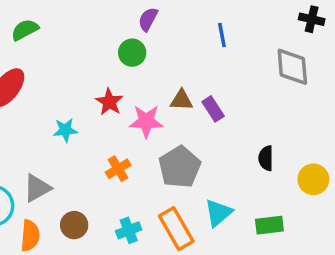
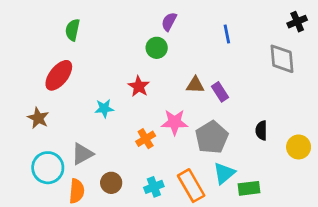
black cross: (312, 19) -> (297, 22), turned -36
green semicircle: (25, 30) -> (73, 30), turned -50
pink star: (146, 121) -> (175, 122), moved
gray pentagon: (180, 167) -> (212, 137), moved
green rectangle: (269, 225) -> (249, 188), moved

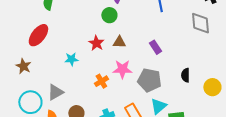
brown triangle: (195, 85) -> (119, 42), moved
gray pentagon: (212, 137) -> (149, 80), turned -30

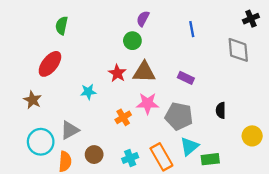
brown triangle: (119, 42) -> (144, 72), size x1.5
purple rectangle: (155, 47) -> (186, 78), turned -32
yellow circle: (212, 87) -> (252, 136), moved

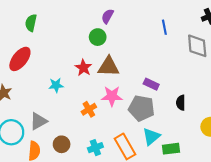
blue line: (192, 29) -> (164, 27), moved
purple rectangle: (186, 78) -> (151, 84), moved

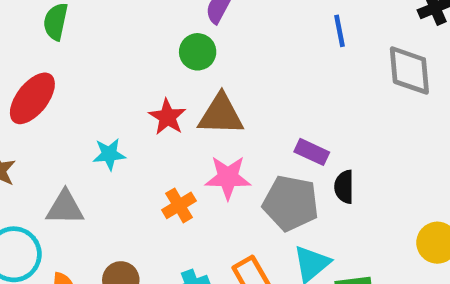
black semicircle: (181, 103) -> (344, 187), moved
gray triangle: (39, 121) -> (65, 208), moved, turned 30

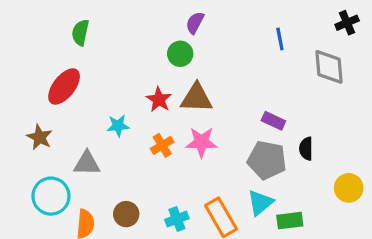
purple rectangle: (312, 152) -> (273, 121), moved
black semicircle: (344, 187) -> (306, 149), moved
gray pentagon: (291, 203) -> (267, 160), moved
orange cross: (179, 205) -> (162, 145), moved

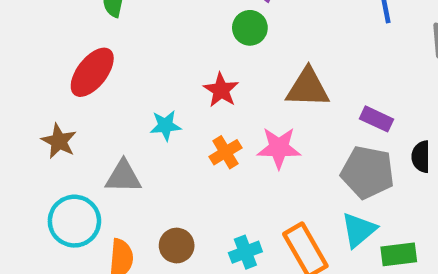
brown triangle: (197, 98) -> (308, 88), moved

